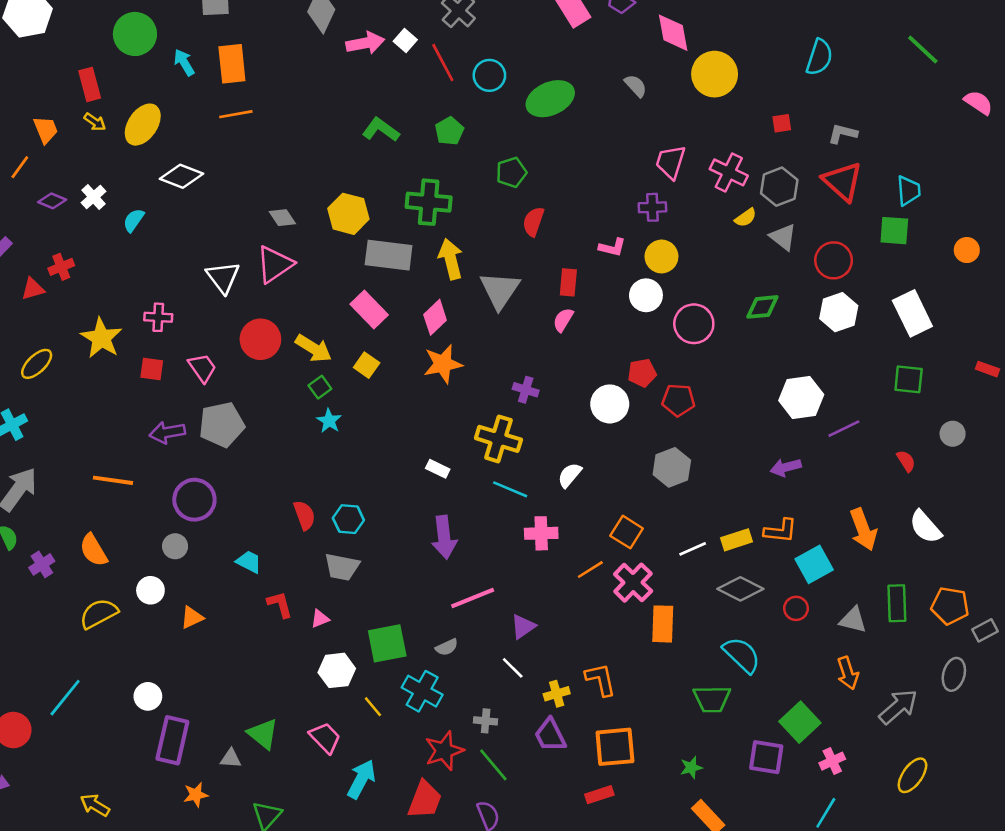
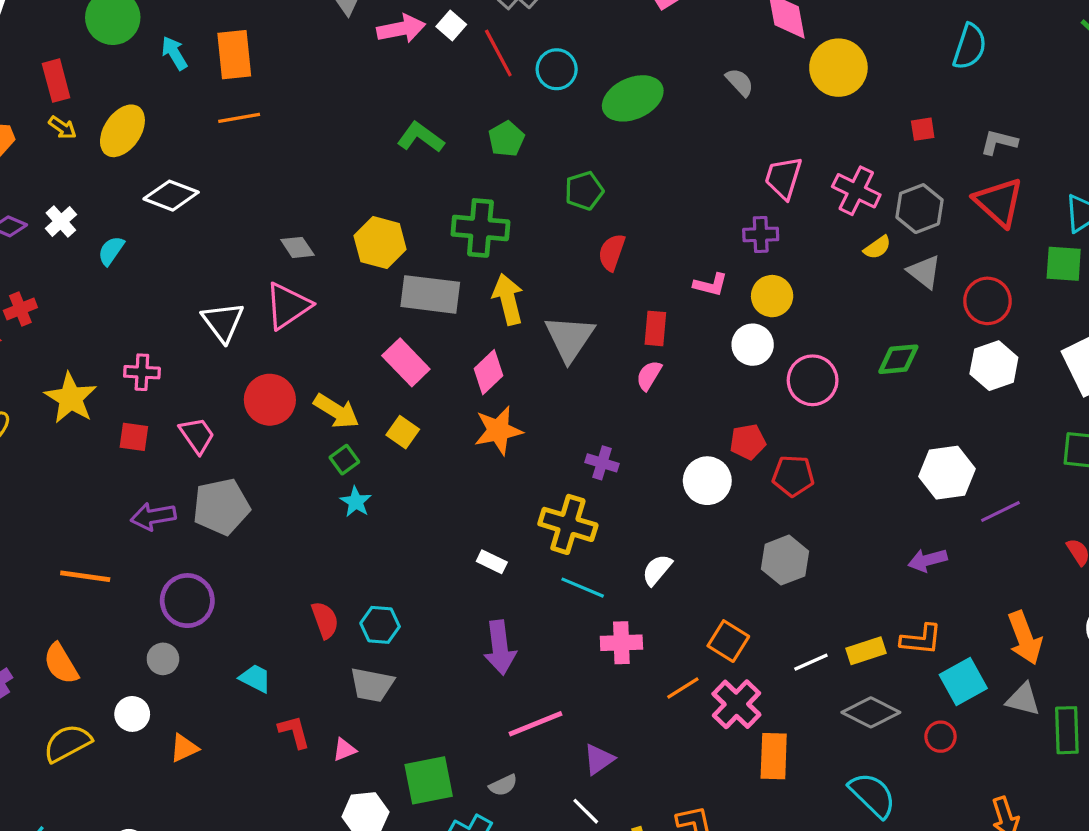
gray triangle: (853, 620) -> (1023, 699), moved

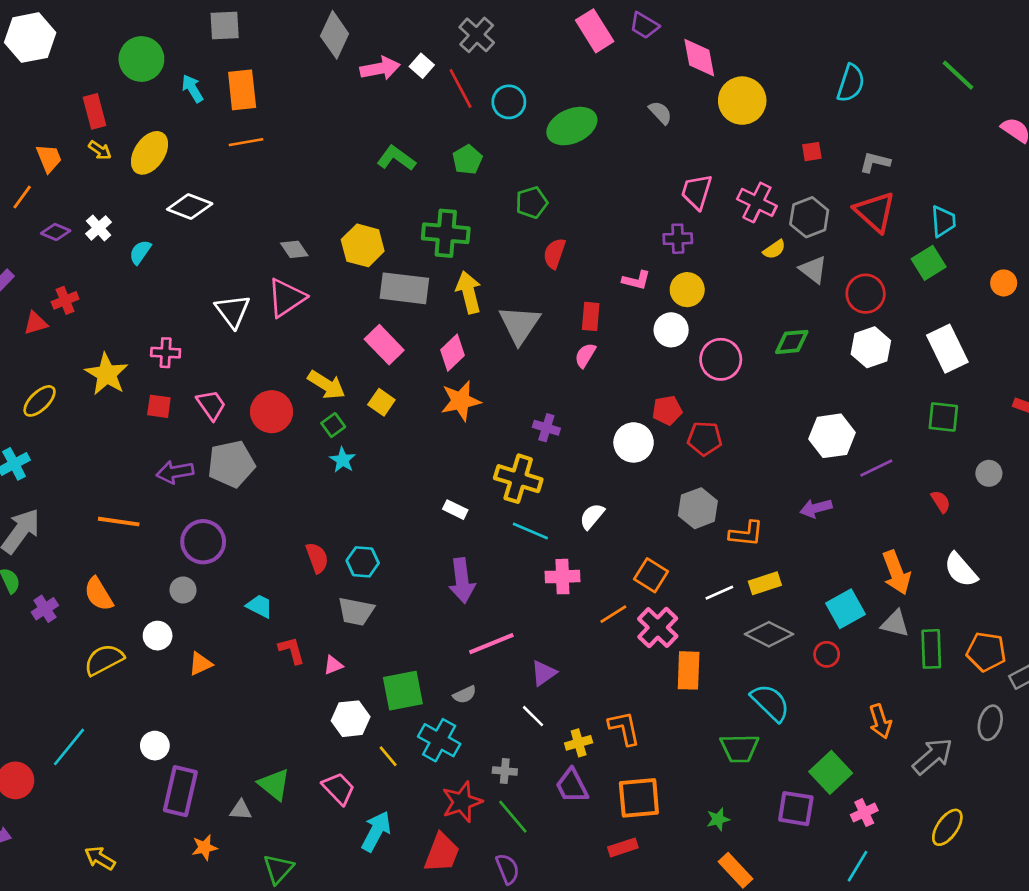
green square: (1064, 264) -> (929, 263), turned -36
red circle: (270, 400) -> (272, 412), moved
orange L-shape: (921, 639) -> (746, 534), moved

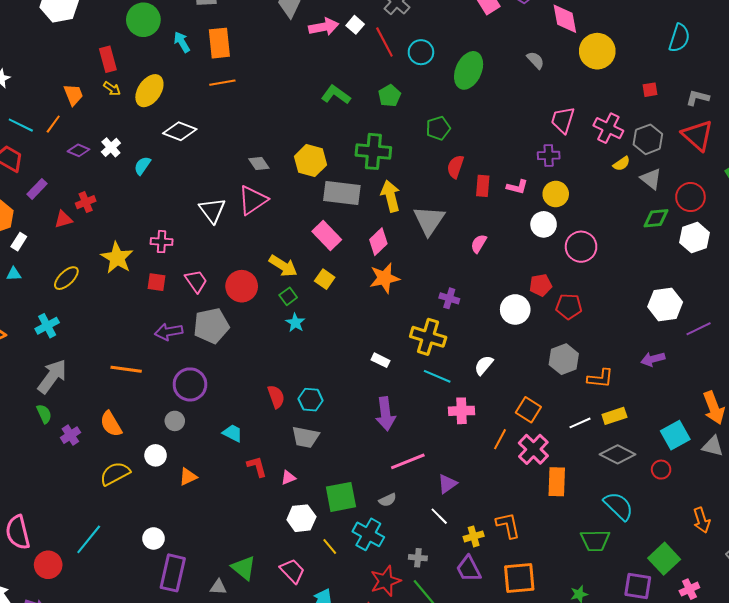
green ellipse: (572, 126) -> (469, 70), turned -42
red rectangle: (591, 316) -> (483, 186), moved
green diamond: (792, 342) -> (656, 218), moved
orange line: (613, 614) -> (500, 439), turned -30

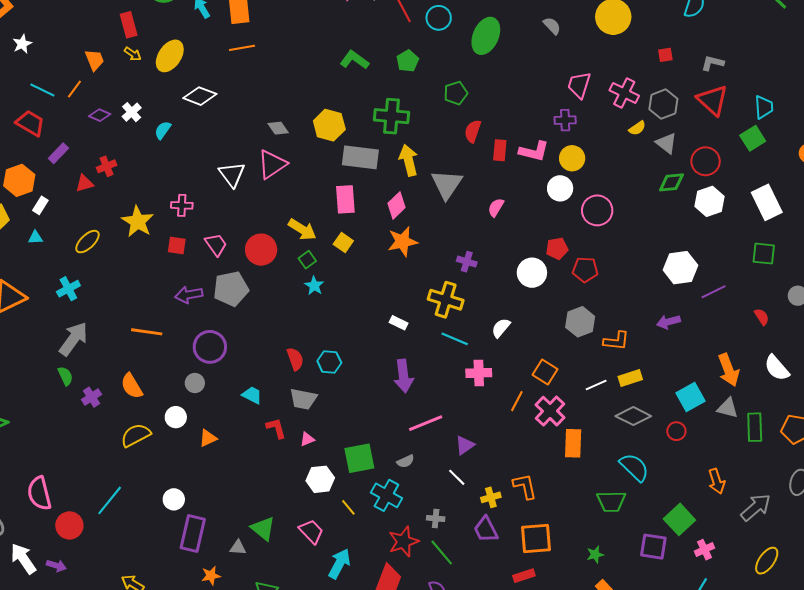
pink L-shape: (517, 187) -> (534, 151), size x1.4
pink rectangle: (327, 236) -> (345, 199), turned 40
gray trapezoid: (305, 437) -> (303, 399), moved

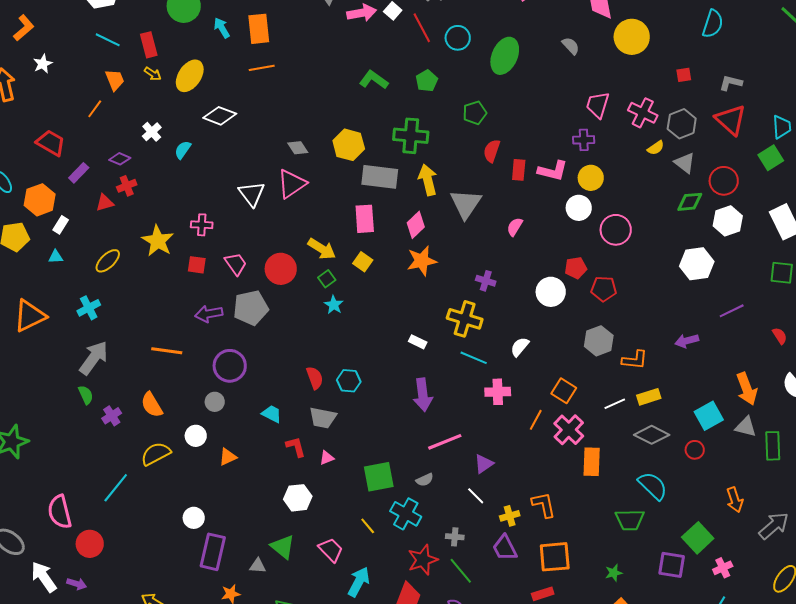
cyan line: (42, 90) -> (108, 40), moved
purple diamond: (100, 115) -> (120, 159), moved
white hexagon: (680, 268) -> (697, 264), moved
white hexagon: (320, 479) -> (298, 498), moved
cyan line: (110, 500) -> (116, 488), moved

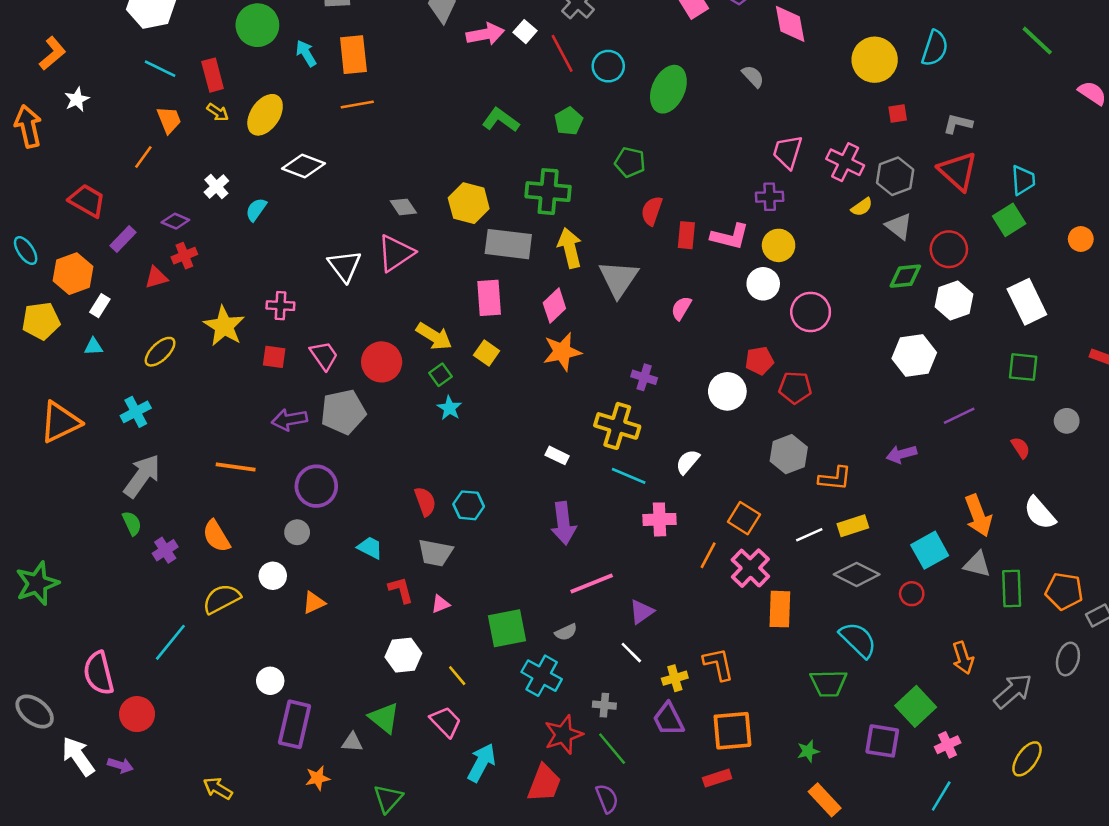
yellow circle: (632, 37) -> (875, 60), moved
green pentagon: (475, 113) -> (630, 162), turned 30
yellow line: (368, 526) -> (457, 676), moved

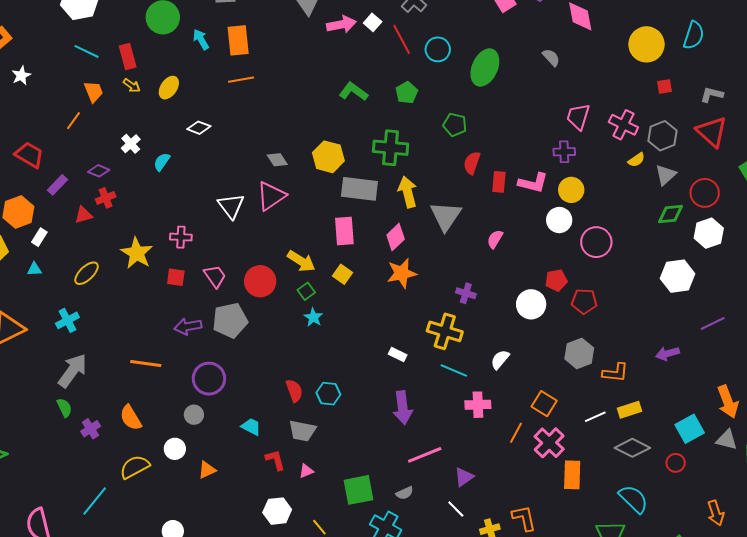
yellow ellipse: (265, 115) -> (169, 88), size x0.7
white diamond: (303, 166) -> (199, 128), size x0.7
gray triangle: (899, 226) -> (666, 175), turned 40

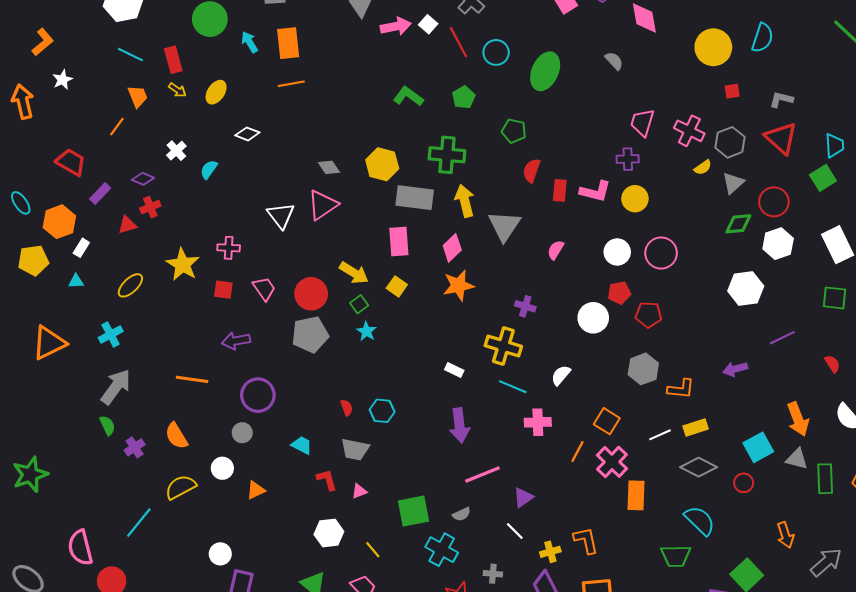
white circle: (559, 220) -> (617, 252), moved
gray pentagon: (230, 320) -> (310, 335), moved
red semicircle: (294, 391) -> (347, 408), size x0.7

